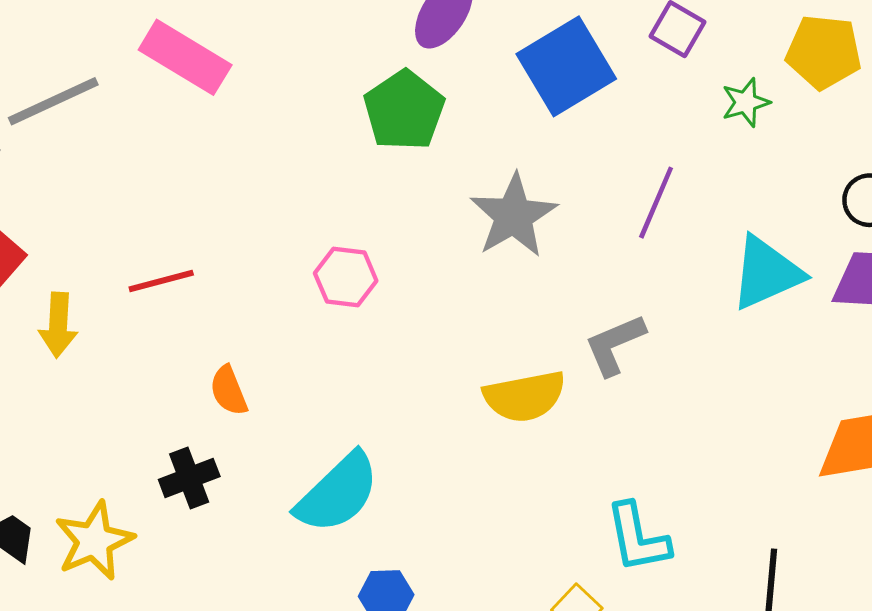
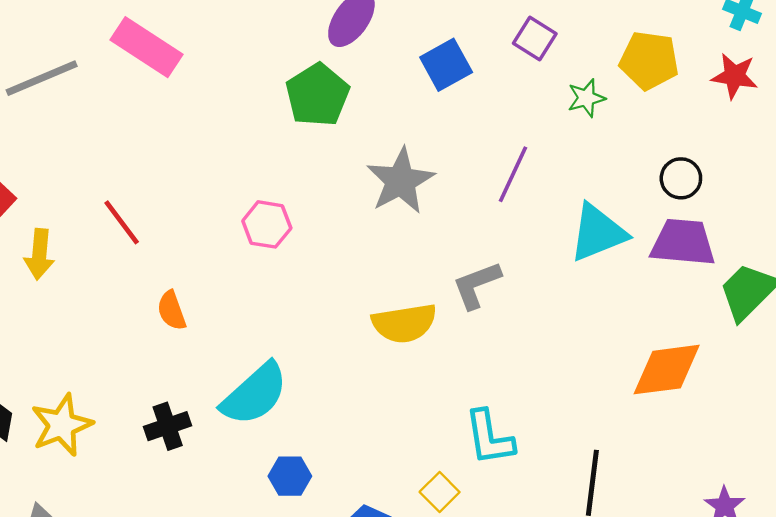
blue square: (566, 66) -> (446, 65), size x0.7
red line: (161, 281) -> (122, 222), turned 66
black cross: (189, 478) -> (168, 426), moved

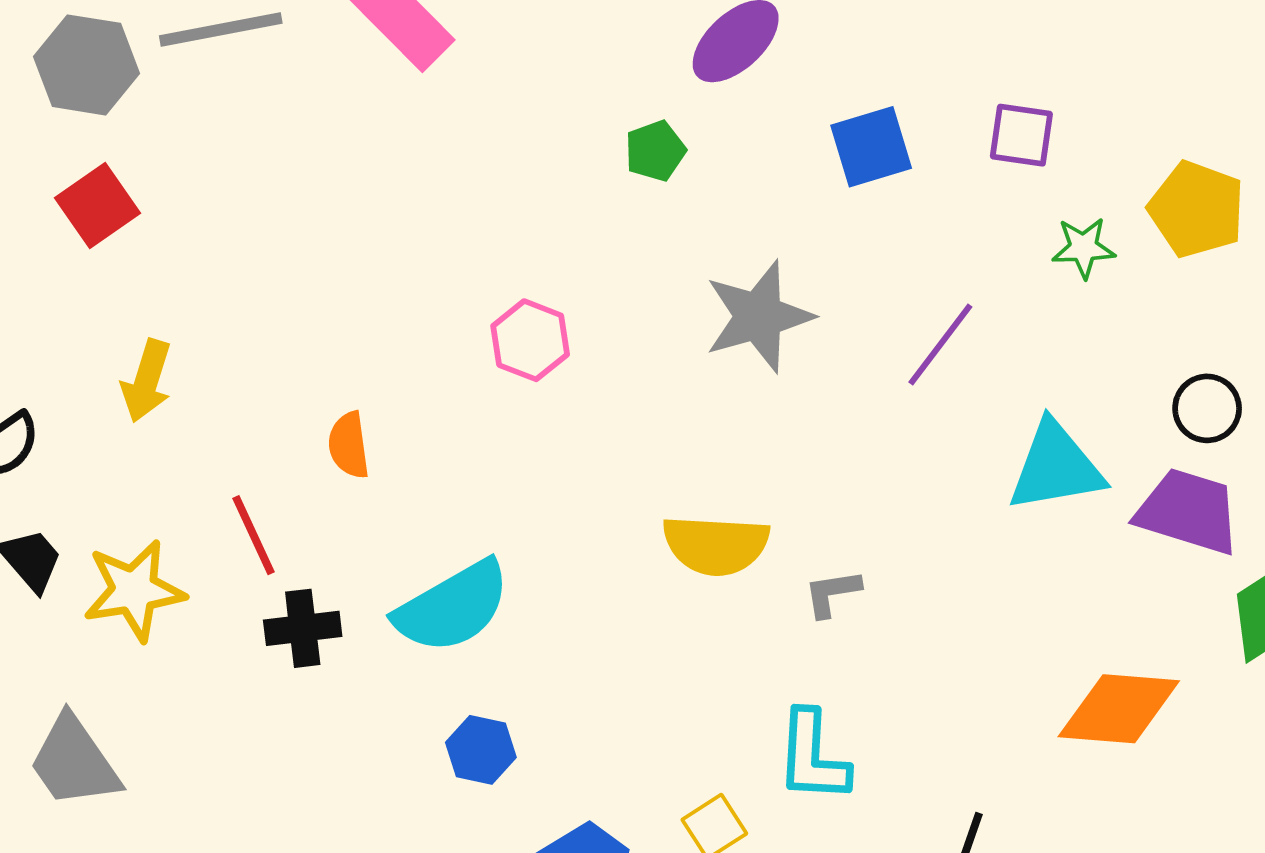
purple square: (535, 39) -> (1021, 135), turned -36
green pentagon: (317, 95) -> (655, 151), size x0.6
red line: (122, 222) -> (254, 535), moved
yellow arrow: (39, 254) -> (147, 381), moved
gray L-shape: (477, 285) -> (832, 593), moved, size x0.7

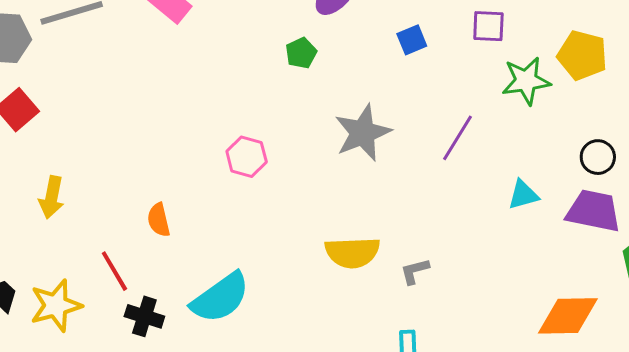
blue square: (871, 147) -> (412, 40), size x0.7
green star: (1083, 248) -> (526, 81), size x1.5
cyan triangle: (1056, 467) -> (523, 195), size x0.6
black cross: (303, 628) -> (144, 316), turned 30

